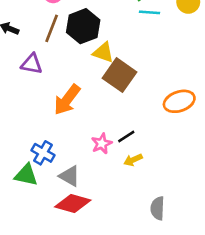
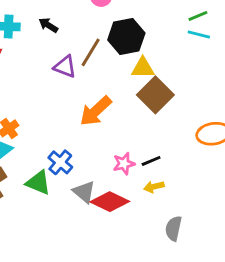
brown line: (52, 28) -> (91, 52), moved
yellow triangle: (103, 52) -> (143, 68), turned -30
red diamond: (73, 203) -> (110, 202), moved
gray semicircle: (158, 208) -> (173, 228), moved

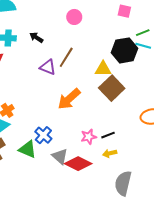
black hexagon: (126, 36) -> (124, 50), moved
gray semicircle: (173, 228) -> (123, 183), size x1.4

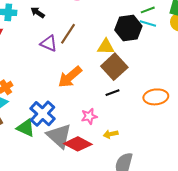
blue cross: (43, 135) -> (43, 114), size x1.4
black line: (108, 135) -> (113, 93), moved
gray triangle: (60, 156) -> (59, 136), size x1.5

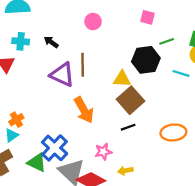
cyan line: (148, 24) -> (181, 73), moved
brown line: (68, 34) -> (83, 65), turned -35
purple triangle: (49, 43) -> (62, 75), size x1.4
orange arrow: (70, 77) -> (84, 110), turned -80

